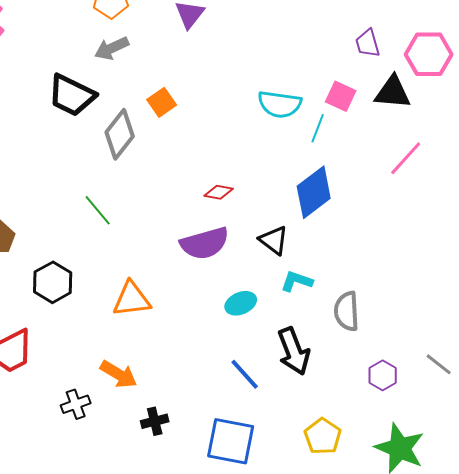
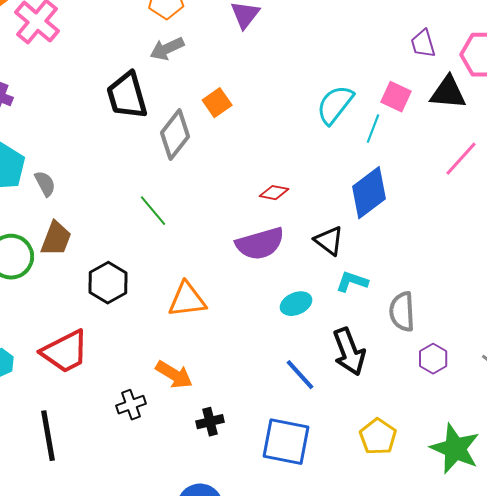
black trapezoid: (72, 95) -> (127, 96), turned 48
cyan semicircle: (280, 104) -> (335, 105), turned 120
purple hexagon: (383, 375) -> (433, 359), moved

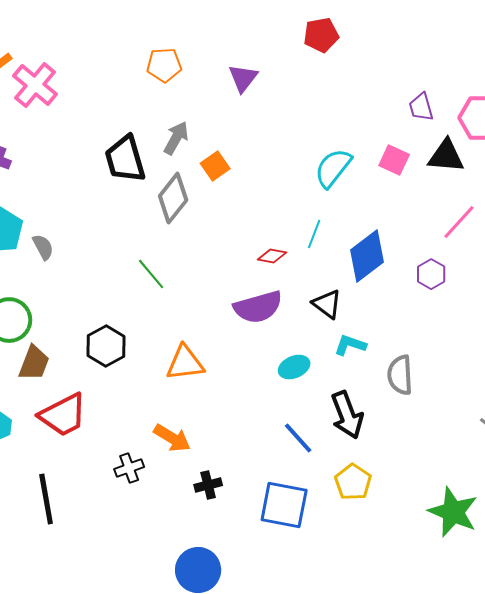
gray arrow: (167, 49) -> (176, 138), moved, turned 144
cyan line: (373, 129) -> (314, 234), moved
brown trapezoid: (56, 239) -> (34, 363), moved
purple hexagon: (433, 359) -> (431, 274), moved
yellow pentagon: (378, 437) -> (353, 482), moved

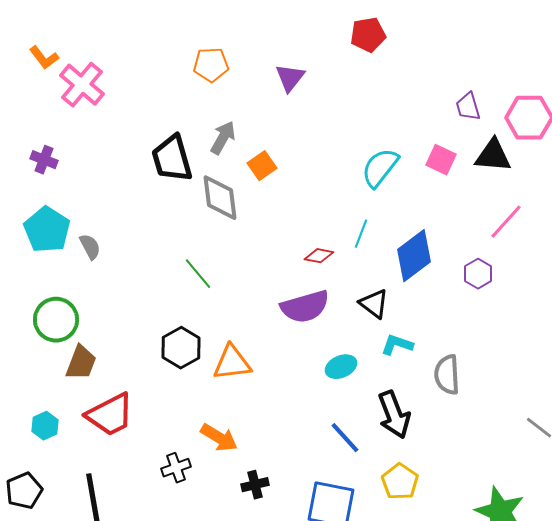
gray diamond: (173, 198) -> (220, 198), turned -45
black hexagon: (106, 346) -> (181, 348), moved

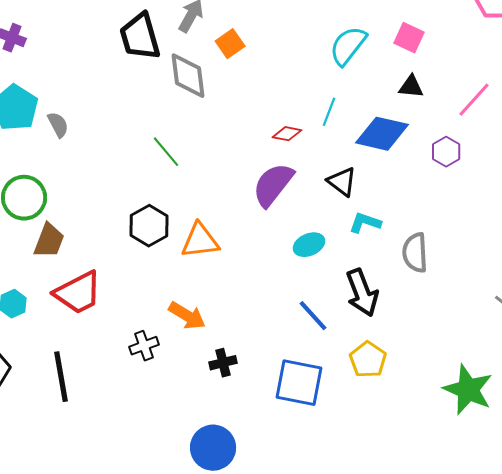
black triangle: (493, 156) -> (411, 87), moved, size x0.7
blue diamond: (414, 256) -> (382, 134), turned 50
purple semicircle: (305, 307) -> (273, 185), turned 144

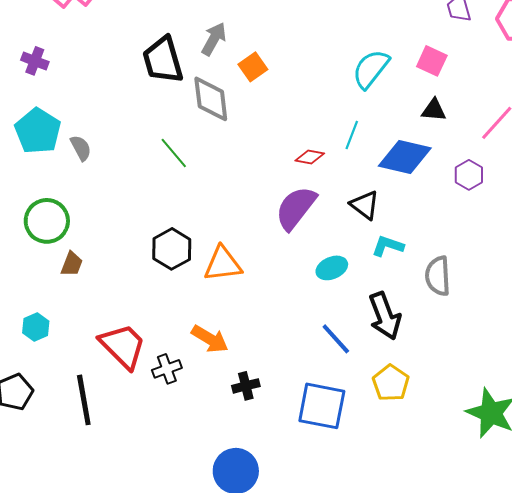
green line: (166, 152) -> (174, 153), moved
brown trapezoid: (49, 241) -> (72, 264), size x0.7
red trapezoid: (78, 293) -> (123, 346), moved, turned -108

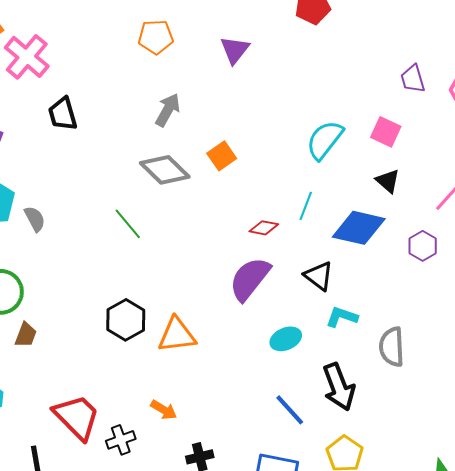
black trapezoid: (163, 60) -> (63, 114), moved, size x0.7
orange square: (253, 67) -> (222, 156), moved
gray diamond: (211, 99) -> (165, 170), turned -39
black triangle: (434, 110) -> (388, 181), turned 36
orange arrow: (210, 339) -> (164, 410), size x0.7

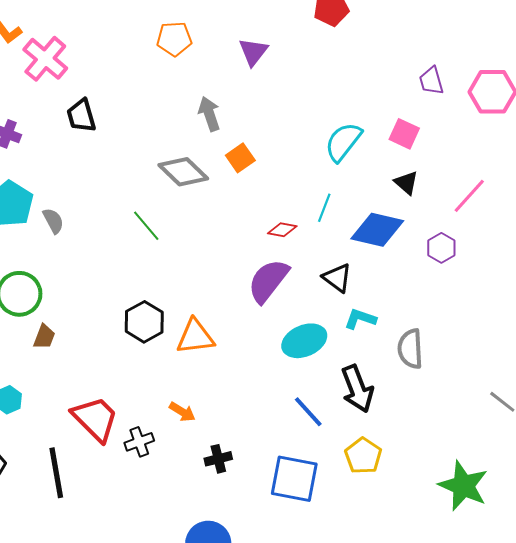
gray arrow: (168, 110) -> (209, 114), moved, turned -48
cyan ellipse: (286, 339) -> (304, 341), size x1.4

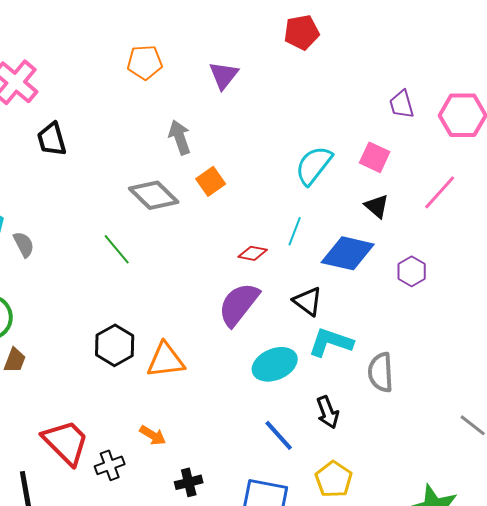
pink line: (469, 196) -> (440, 192), moved
cyan L-shape: (360, 319) -> (331, 342), size x1.4
black arrow: (357, 389) -> (328, 412), size x0.7

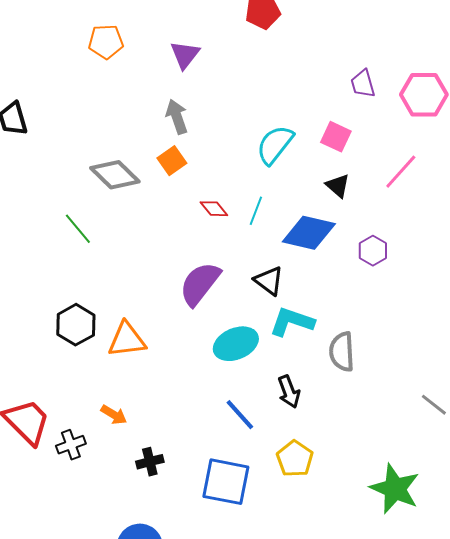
gray arrow: (180, 137) -> (177, 117), moved
red diamond: (253, 253) -> (214, 209), moved, turned 40

